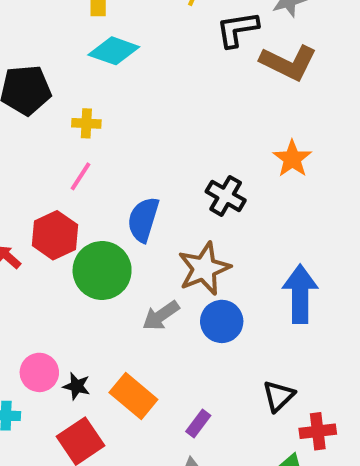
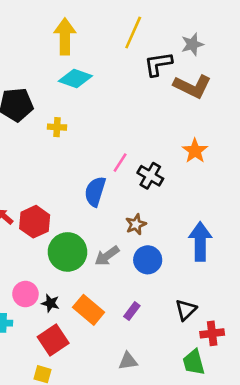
pink line: (81, 176) -> (120, 163), moved
red hexagon: (55, 235) -> (35, 222), moved
brown star: (204, 269) -> (136, 224), size x0.6
green circle: (102, 270) -> (68, 252), moved
purple rectangle: (198, 423) -> (132, 311), moved

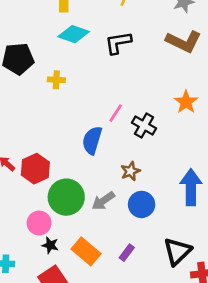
black L-shape: (158, 64) -> (118, 43), moved
pink circle: (25, 294) -> (39, 223), moved
black triangle: (186, 310) -> (177, 251), size x1.4

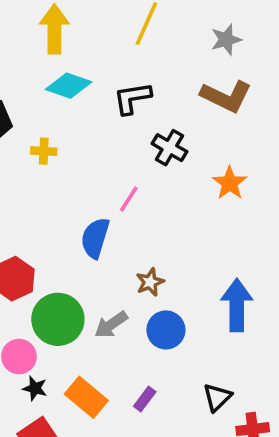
black cross: (144, 125) -> (169, 148), moved
black triangle: (177, 251) -> (217, 397), size x0.7

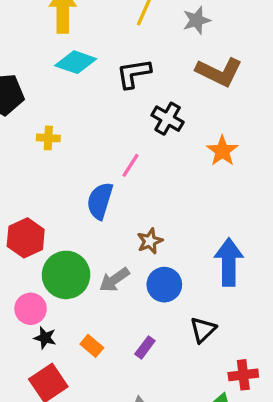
gray star: (226, 40) -> (197, 20), moved
yellow cross: (44, 151) -> (48, 138), moved
orange rectangle: (86, 397) -> (92, 346), size x0.6
black triangle: (217, 397) -> (203, 330), moved

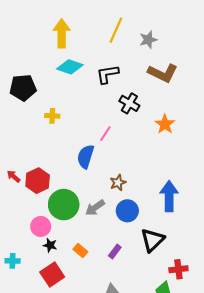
black triangle: (203, 330) -> (152, 240), size x1.4

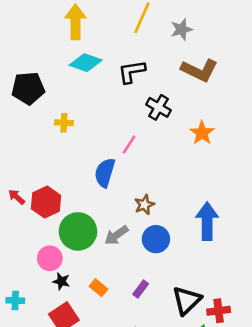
black triangle: (152, 240) -> (187, 300), moved

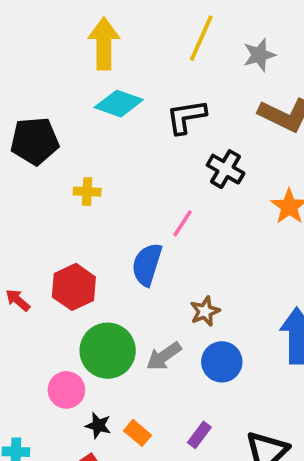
red hexagon: (46, 202) -> (74, 287), moved
black star: (61, 281) -> (98, 425), moved

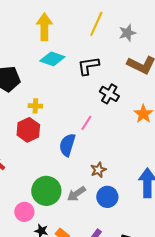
red hexagon: (74, 287) -> (28, 130), moved

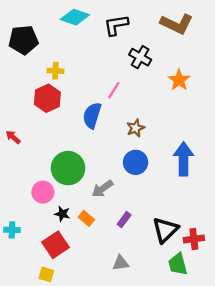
brown star: (98, 170) -> (136, 128), moved
gray arrow: (76, 194) -> (102, 189), moved
blue circle: (107, 197) -> (136, 162), moved

